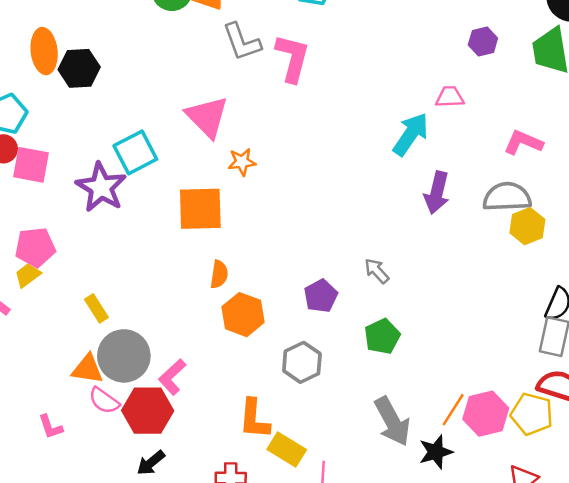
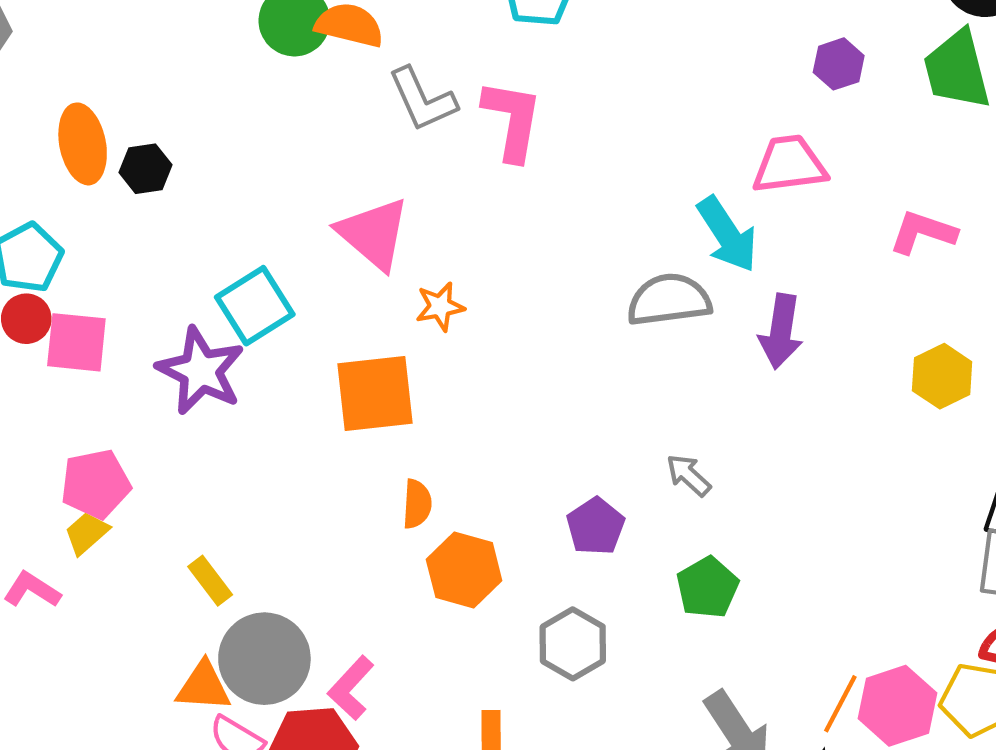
black hexagon: (79, 68) -> (145, 169), size x0.7
pink trapezoid: (450, 97) -> (789, 164), size x1.5
cyan arrow: (411, 134) -> (727, 234), turned 117
gray semicircle: (507, 197) -> (669, 300), moved

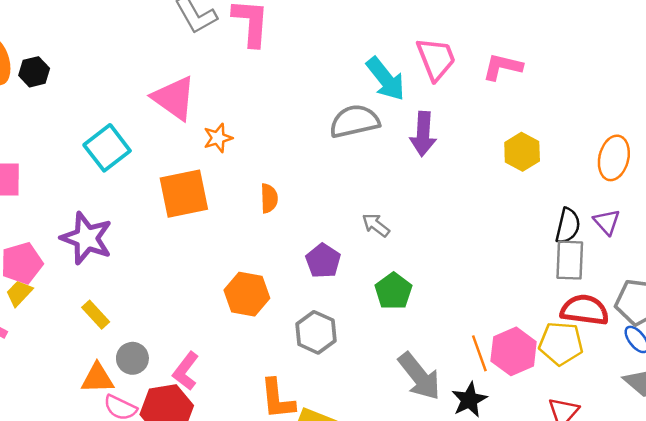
pink trapezoid: (789, 164) -> (436, 59), moved, turned 81
purple star: (201, 371) -> (87, 238), moved
orange semicircle: (417, 504) -> (269, 198), moved
gray circle: (264, 659) -> (132, 358), size x0.6
orange line: (840, 704) -> (479, 353), turned -42

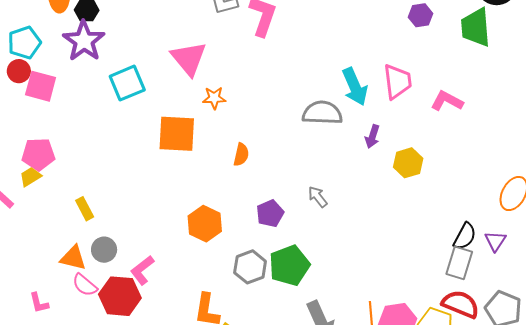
purple arrow: (423, 134) -> (372, 136), size x0.7
yellow hexagon: (522, 152) -> (408, 163), moved
purple star: (87, 238) -> (84, 41), moved
green pentagon: (393, 291) -> (289, 265), moved, size x1.4

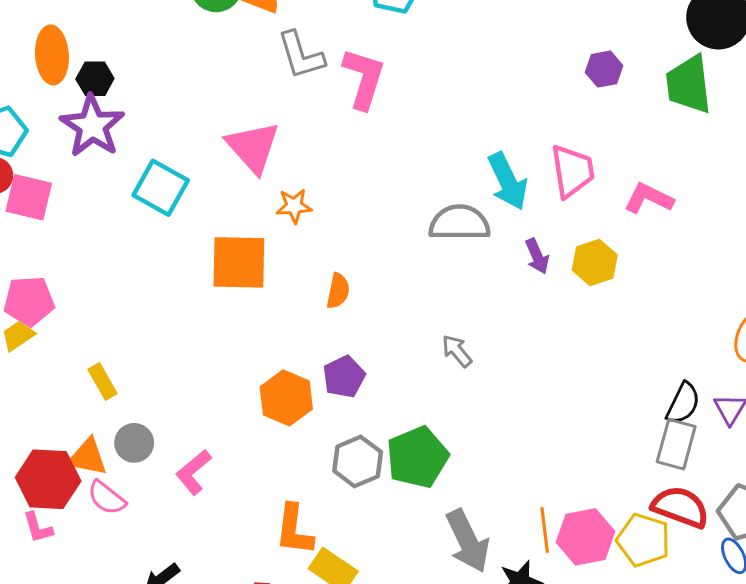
cyan square: (127, 83) -> (161, 188), turned -36
purple arrow: (372, 136) -> (537, 256), turned -40
yellow hexagon: (408, 163) -> (595, 262), moved
purple pentagon: (270, 213) -> (344, 377), moved
red hexagon: (120, 296) -> (48, 479), moved

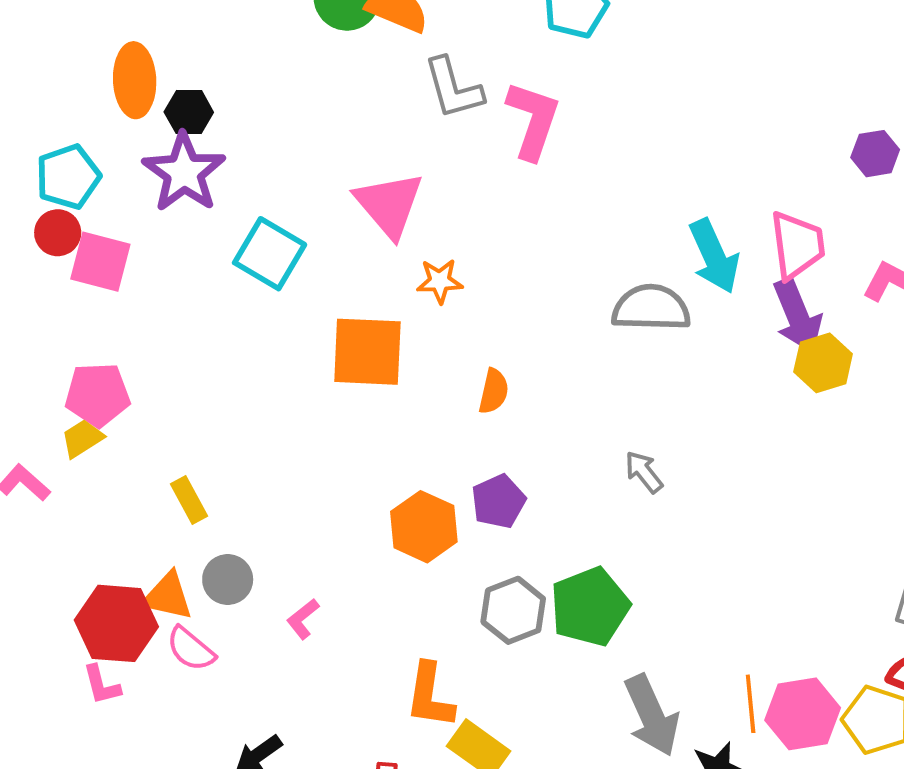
purple hexagon: (604, 69) -> (875, 154), moved
purple arrow: (537, 256) -> (797, 316), moved, size x1.6
pink L-shape: (194, 472) -> (303, 619), size x0.7

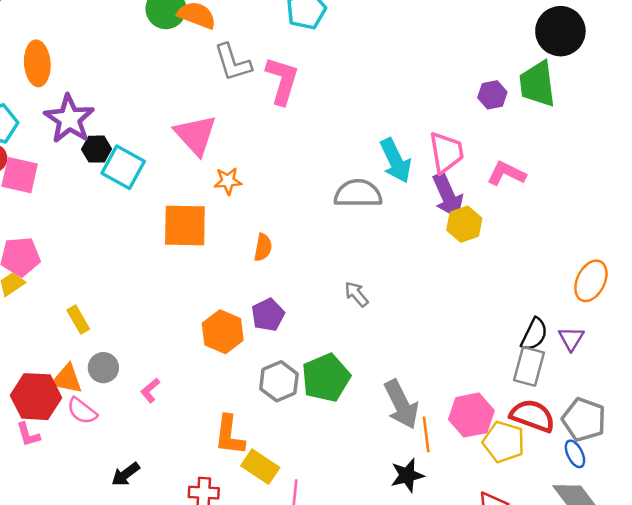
black hexagon: (189, 112) -> (96, 149), moved
pink hexagon: (803, 714) -> (471, 415), moved
gray arrow: (652, 715) -> (401, 404), moved

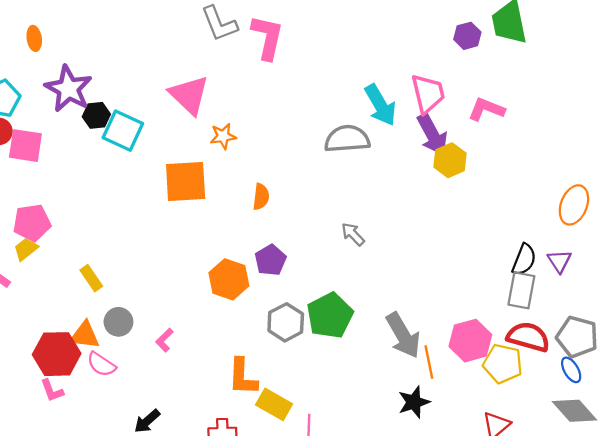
orange ellipse: (37, 63) -> (34, 38), size x0.6

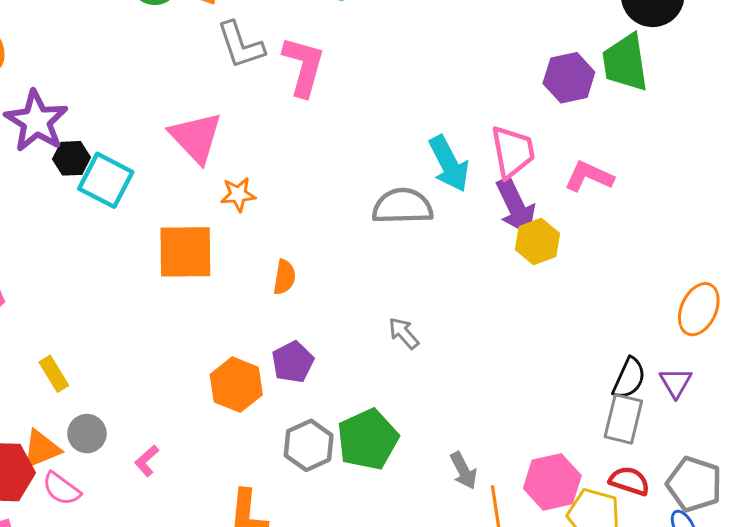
purple hexagon: (467, 36) -> (569, 78), size x1.4
orange triangle: (85, 335) -> (41, 449), turned -32
gray arrow: (403, 335) -> (464, 471), size x0.6
red semicircle: (528, 337) -> (629, 481), size x0.7

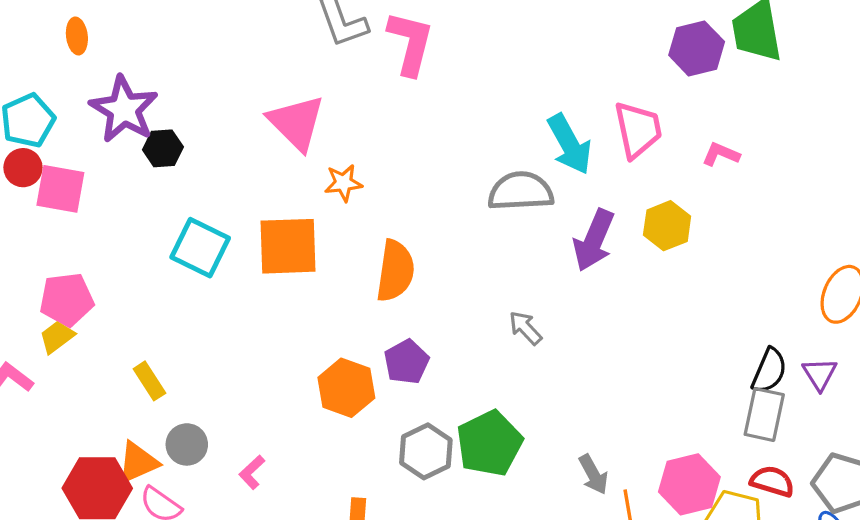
pink L-shape: (589, 176) -> (721, 154), size x0.7
cyan square: (106, 180) -> (200, 248), moved
purple arrow: (516, 206) -> (594, 240), moved, turned 50
orange semicircle: (284, 277) -> (395, 271), size x1.6

